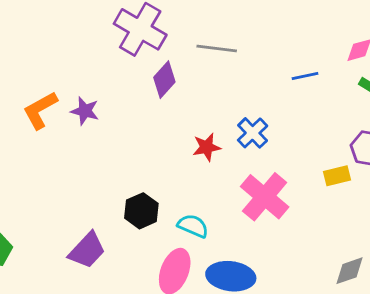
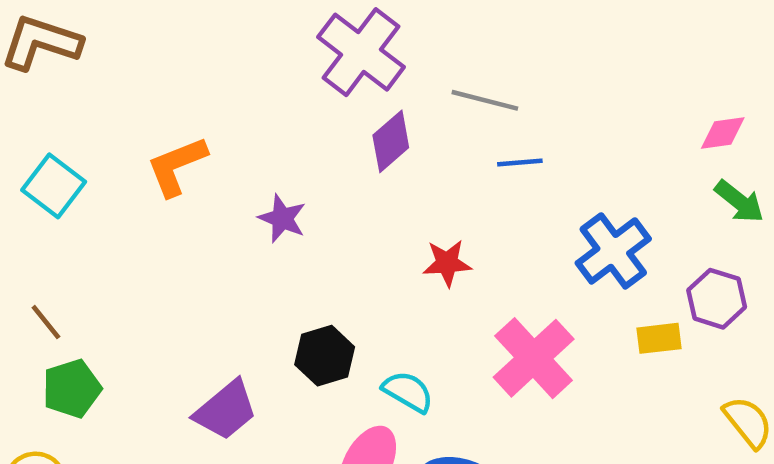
blue line: (305, 76) -> (520, 162), moved
purple star: (85, 111) -> (282, 218), moved
blue cross: (253, 133) -> (613, 251), moved, size x1.4

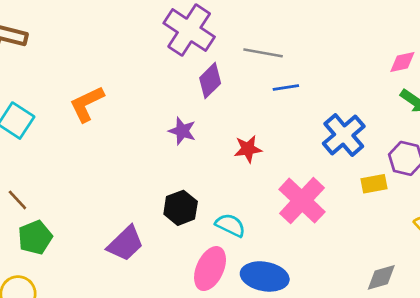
purple star: (282, 218) -> (182, 131), moved

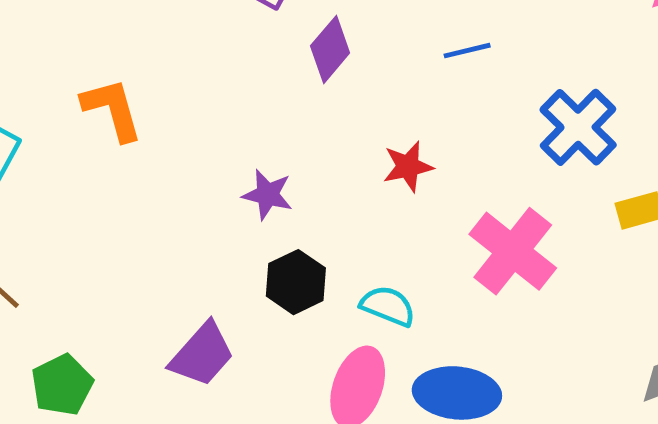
orange L-shape: (87, 104) -> (112, 109), turned 105
purple star: (182, 131) -> (268, 195), moved
green pentagon: (35, 237) -> (62, 385), moved

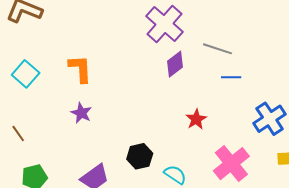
red star: (408, 166) -> (196, 119), turned -30
purple star: (268, 195) -> (81, 113), moved

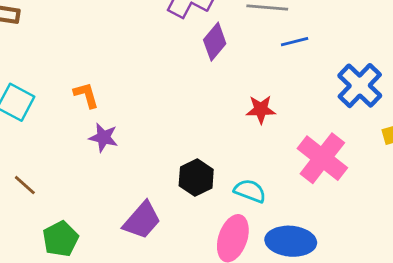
orange L-shape: (80, 69) -> (86, 95), moved, size x0.7
red star: (196, 119) -> (261, 109), turned -30

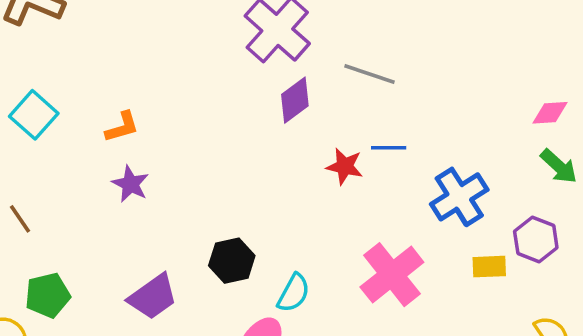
blue line: (295, 42) -> (389, 148), moved
orange L-shape: (86, 95) -> (122, 127), turned 76
red star: (261, 109) -> (345, 166), moved
cyan semicircle: (250, 191) -> (294, 293), turned 84

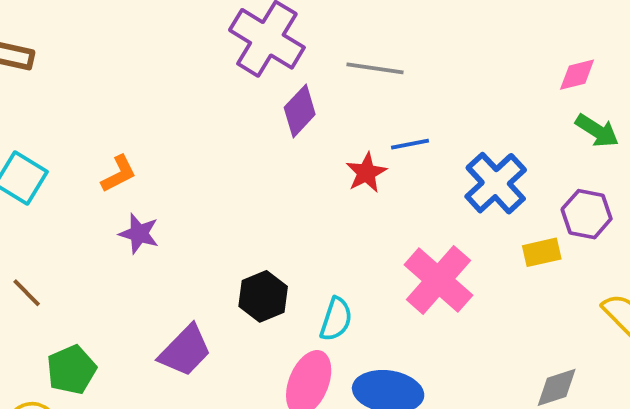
red star: (345, 166) -> (366, 173), turned -30

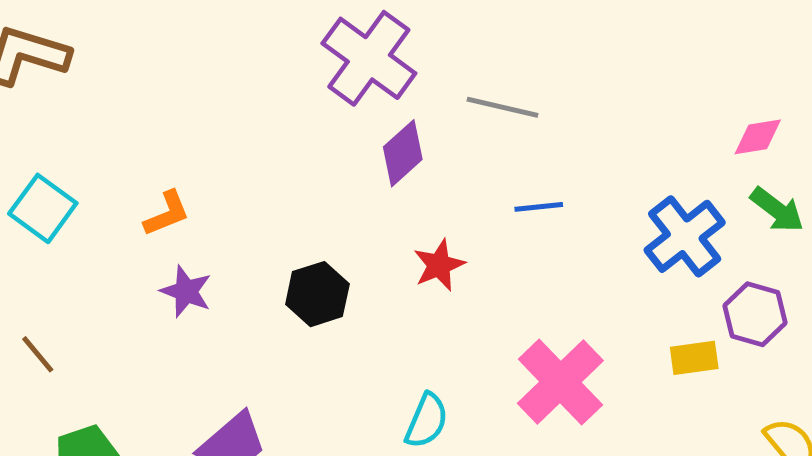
red star: (366, 173) -> (439, 265), moved
blue cross: (496, 183) -> (685, 236), moved
black hexagon: (263, 296) -> (317, 294), moved

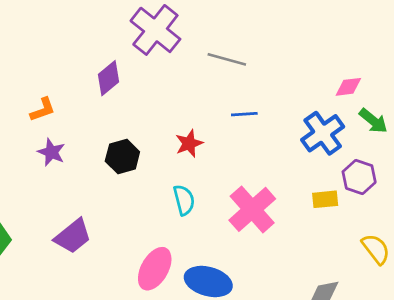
pink diamond: (758, 137) -> (348, 87), moved
purple diamond: (403, 153) -> (109, 78), moved
cyan semicircle: (427, 421) -> (184, 200), moved, turned -40

